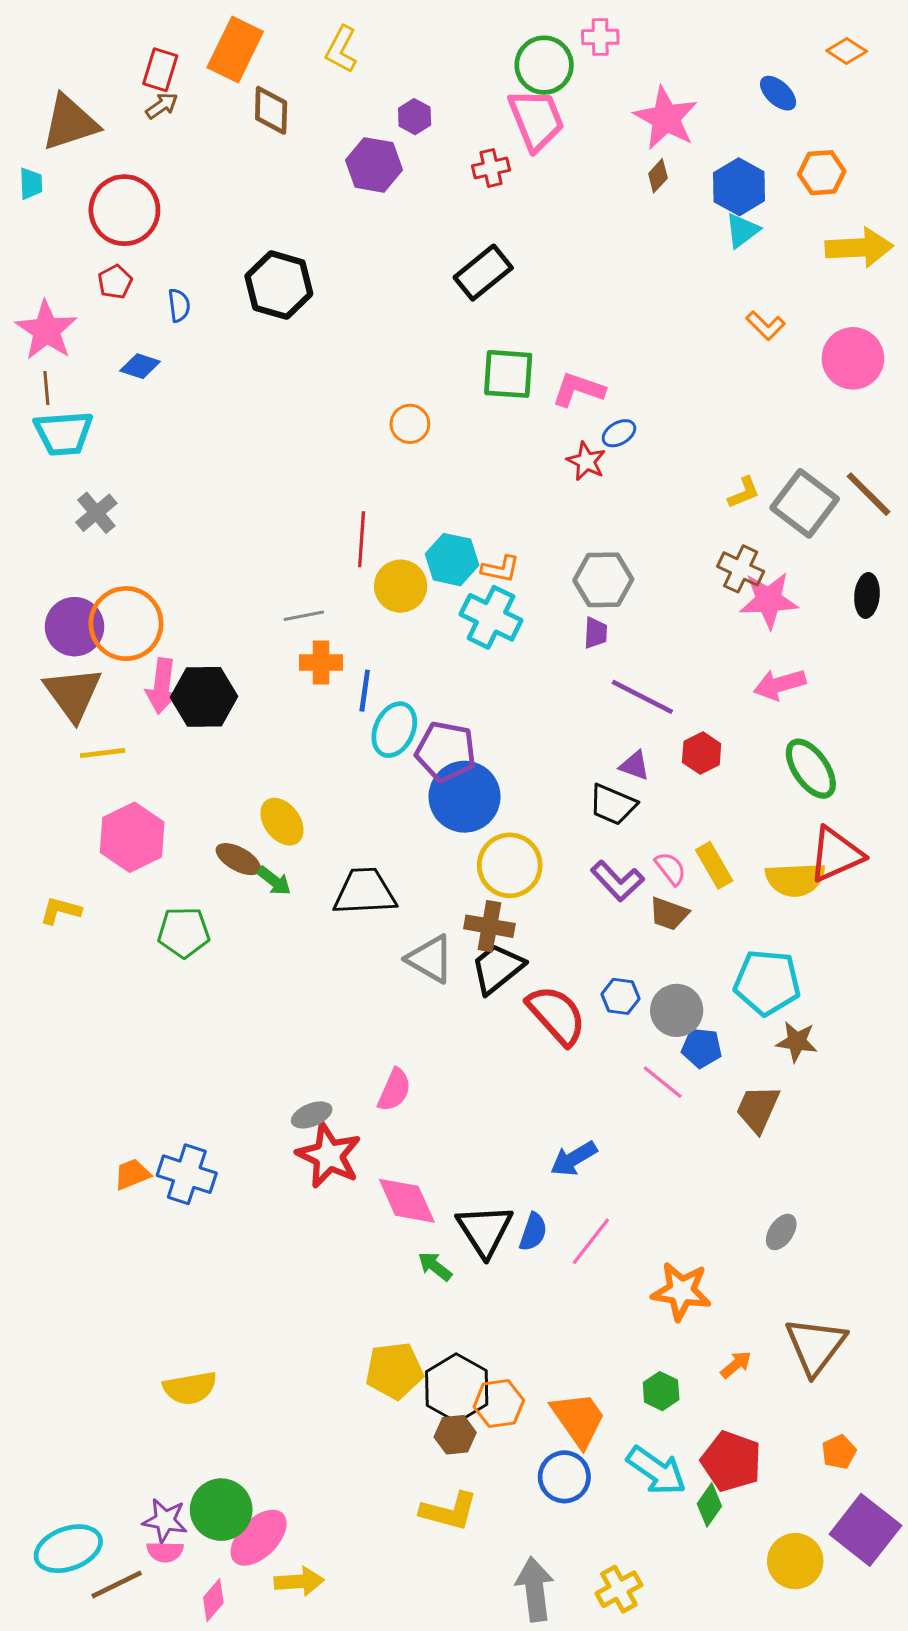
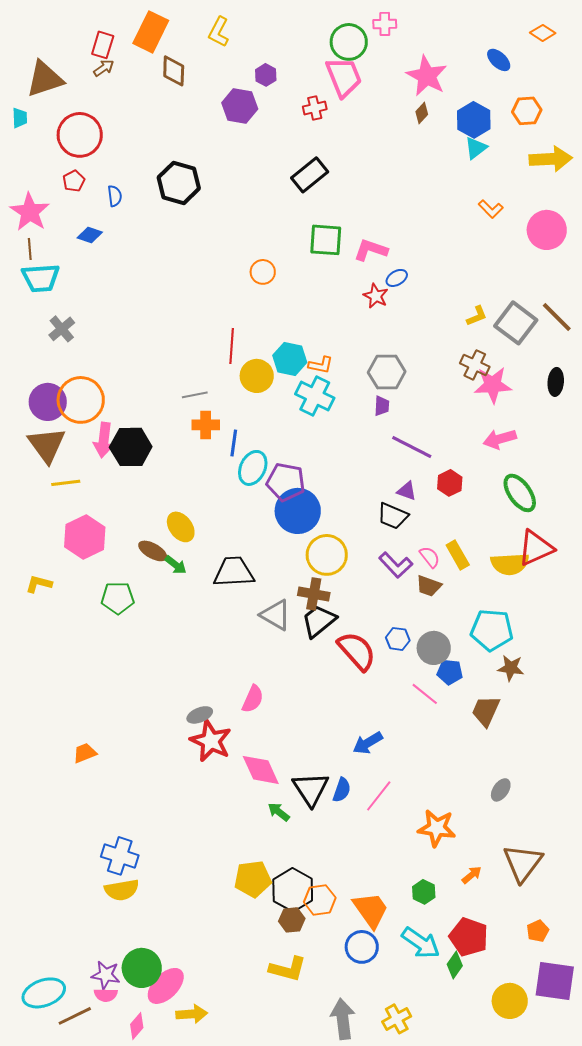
blue cross: (187, 1174) -> (120, 856), moved
purple square: (865, 1530) -> (555, 981), turned -30

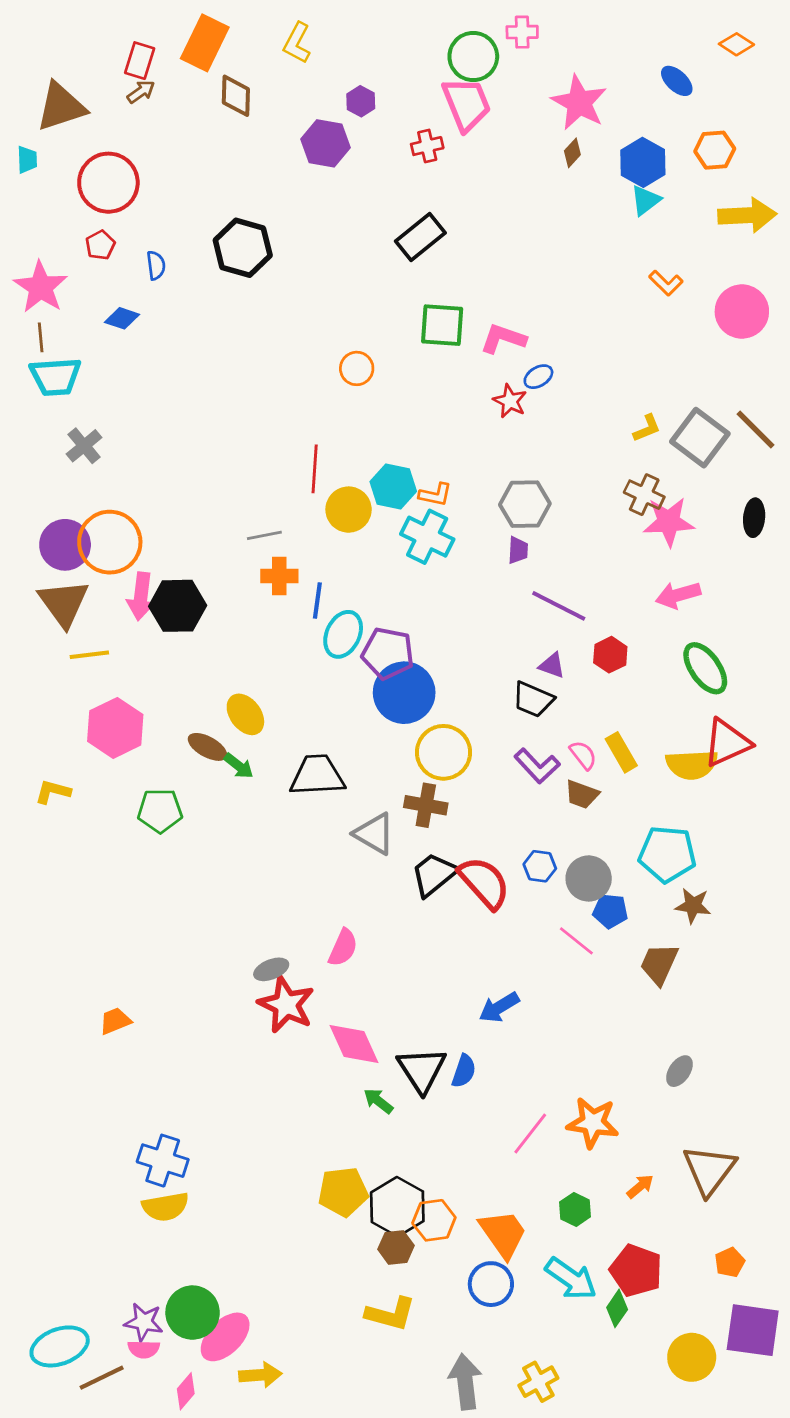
black trapezoid: (319, 621) -> (434, 874), moved
pink line: (379, 796) -> (530, 1133), moved

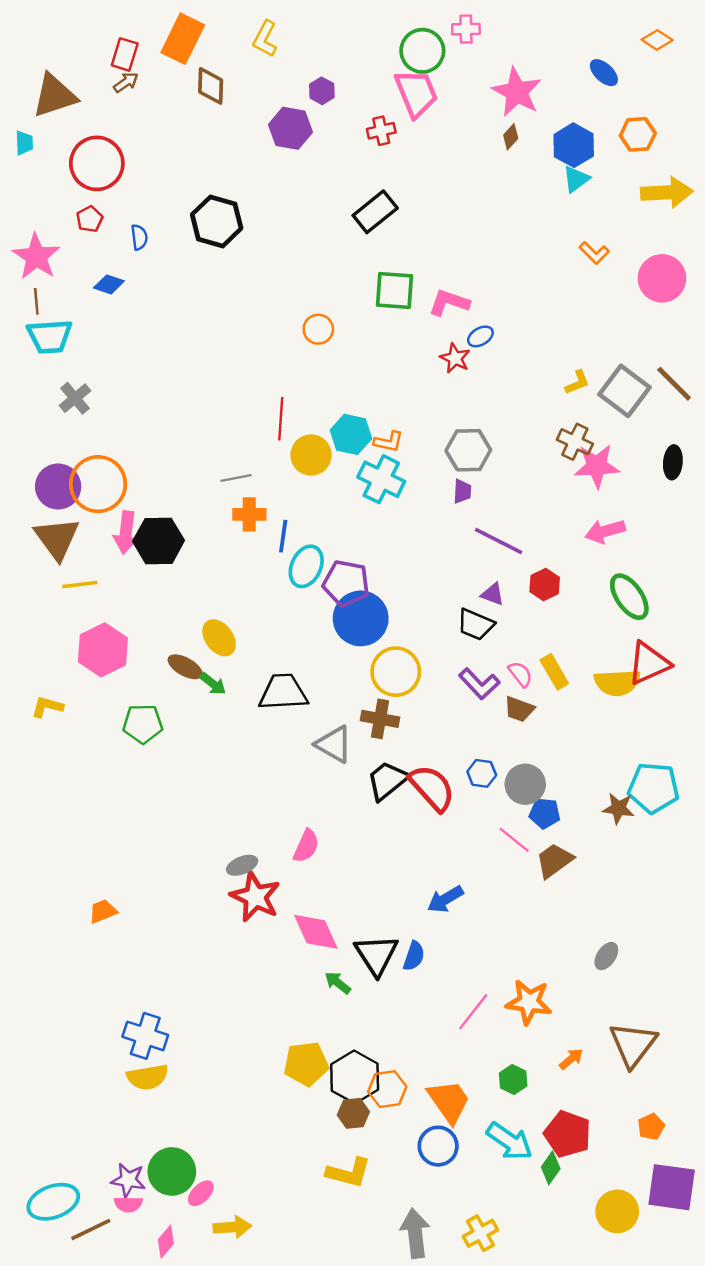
cyan pentagon: (667, 854) -> (654, 788), moved
brown trapezoid: (659, 964) -> (554, 860), moved, turned 30
pink ellipse: (225, 1337) -> (201, 1193), size x0.6

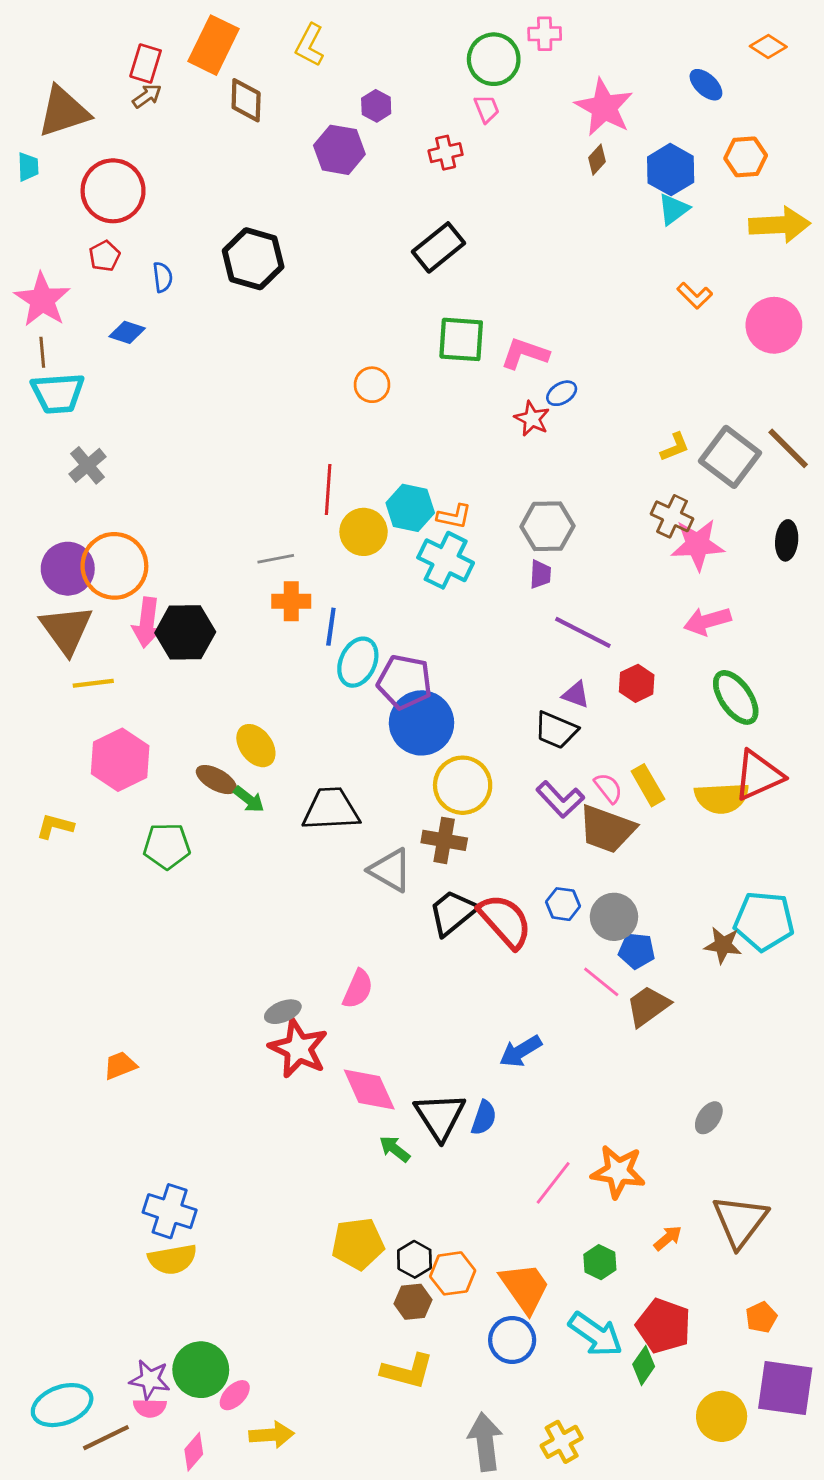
pink trapezoid: (416, 93) -> (487, 109), size x0.5
brown trapezoid: (519, 709) -> (607, 829), size x1.6
black hexagon: (355, 1077) -> (414, 1259), size x0.6

